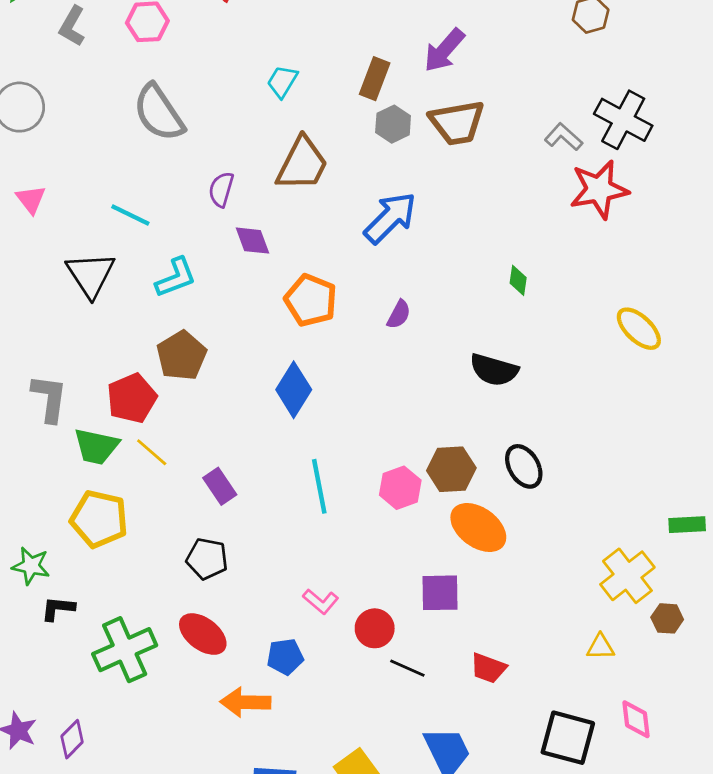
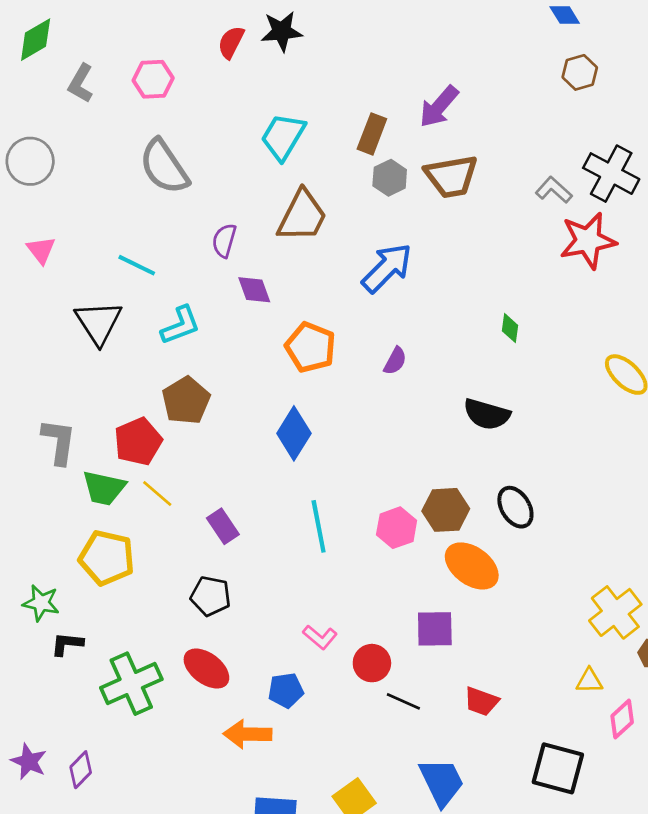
cyan trapezoid: (282, 81) -> (283, 137), size x1.5
pink diamond: (636, 719) -> (622, 719), moved, turned 54

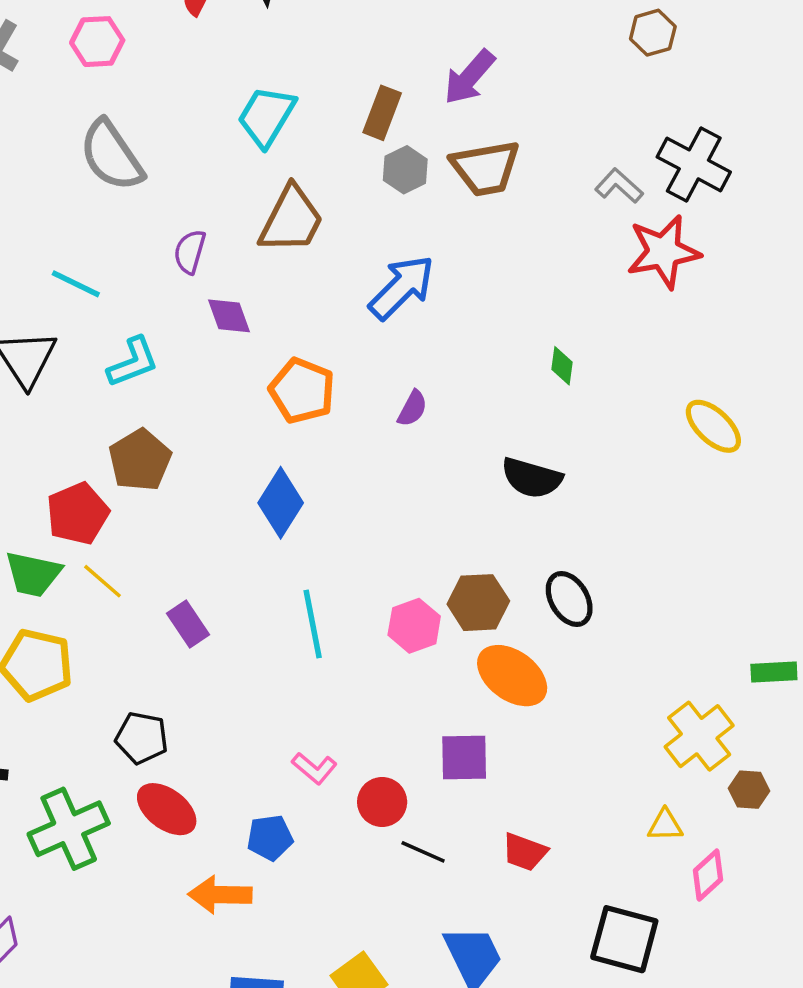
black pentagon: (211, 596) -> (142, 738), moved

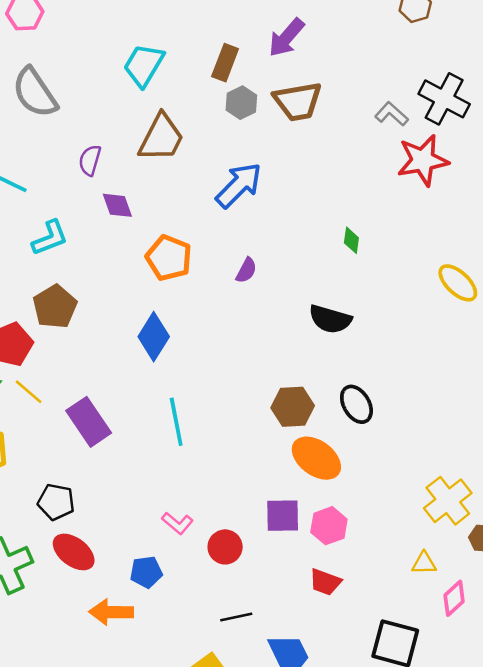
purple rectangle: (188, 624) -> (89, 422), size x1.5
pink hexagon: (414, 626) -> (329, 526), moved
black line: (423, 852) -> (236, 617), moved, turned -36

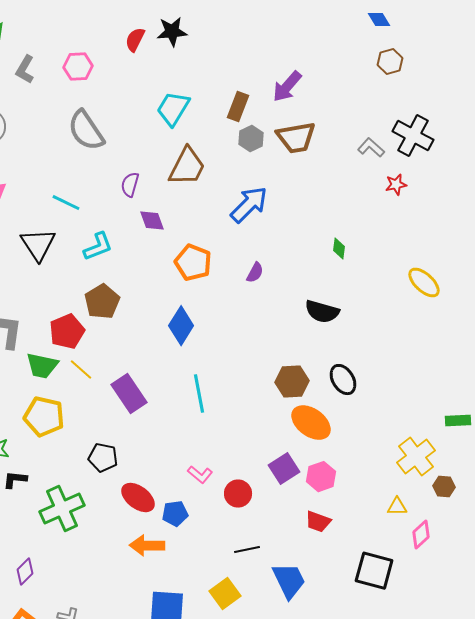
red star: (423, 160) -> (396, 185), size x0.5
purple square: (283, 516) -> (284, 469), turned -32
red ellipse: (74, 552) -> (138, 498), moved

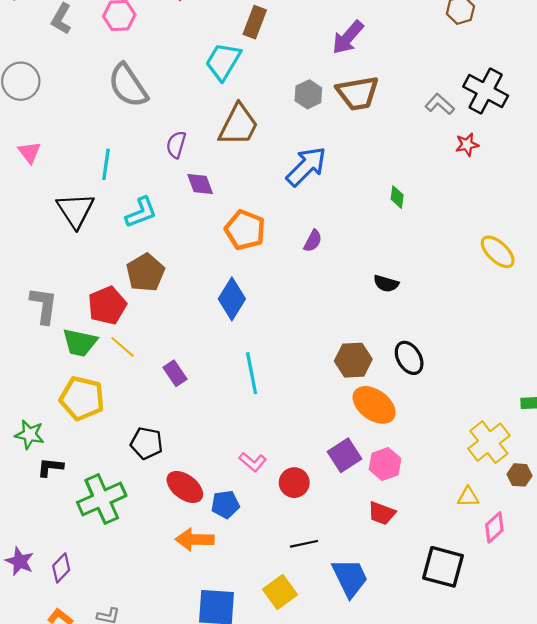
brown rectangle: (238, 107) -> (255, 22), moved
cyan line: (66, 203) -> (106, 164), turned 72
green diamond: (339, 249) -> (397, 197), moved
black semicircle: (322, 312) -> (386, 284), size x0.7
purple rectangle: (129, 394) -> (175, 373), size x0.6

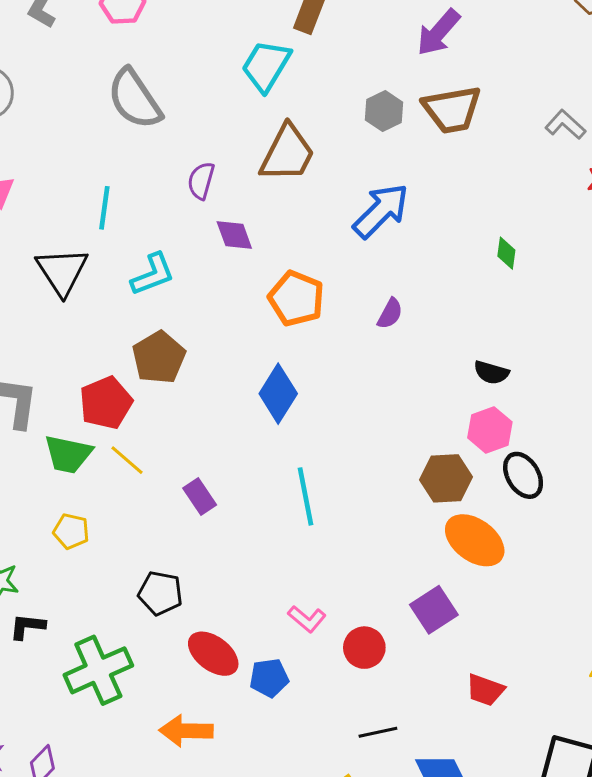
yellow pentagon: (82, 398) -> (71, 531), size x0.6
pink hexagon: (385, 464) -> (490, 430), moved
orange arrow: (195, 539) -> (186, 731), moved

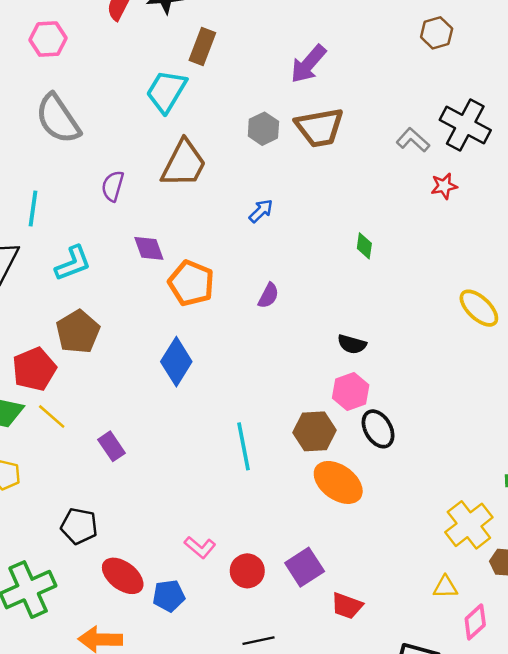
blue arrow: (381, 211) -> (261, 211), size x0.5
purple diamond: (234, 235) -> (149, 248), moved
cyan line: (305, 496) -> (244, 446), moved
purple square: (434, 610) -> (305, 567), moved

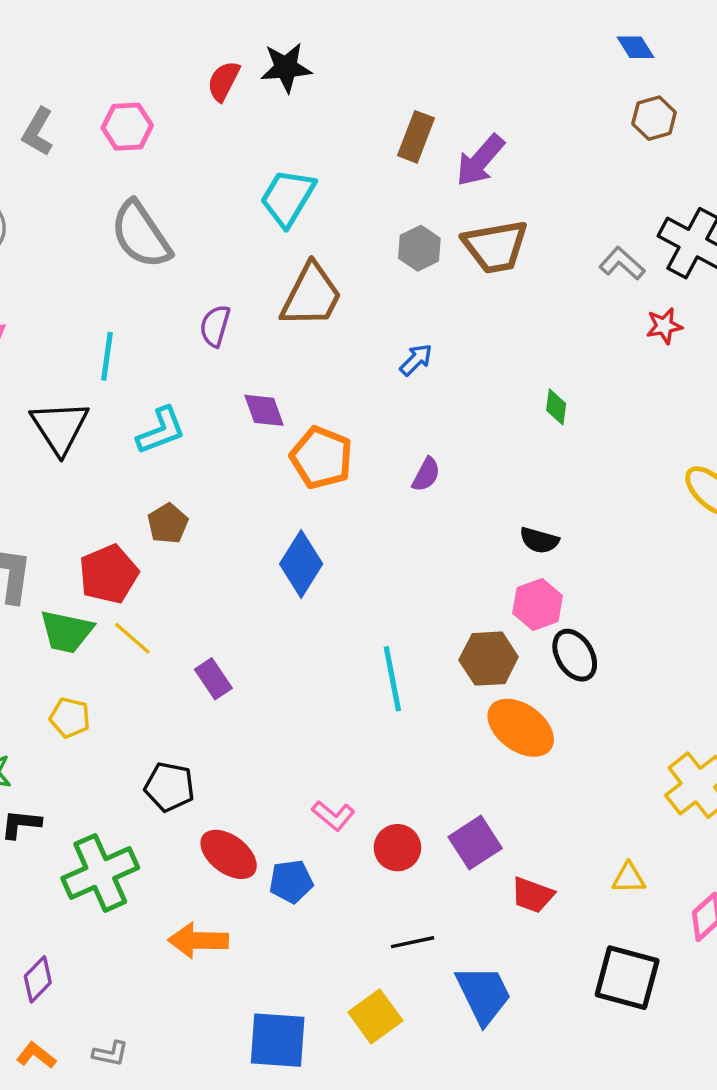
brown rectangle: (202, 47) -> (416, 137), moved
brown pentagon: (78, 332) -> (168, 523), size x0.7
yellow triangle: (445, 587) -> (629, 878), moved

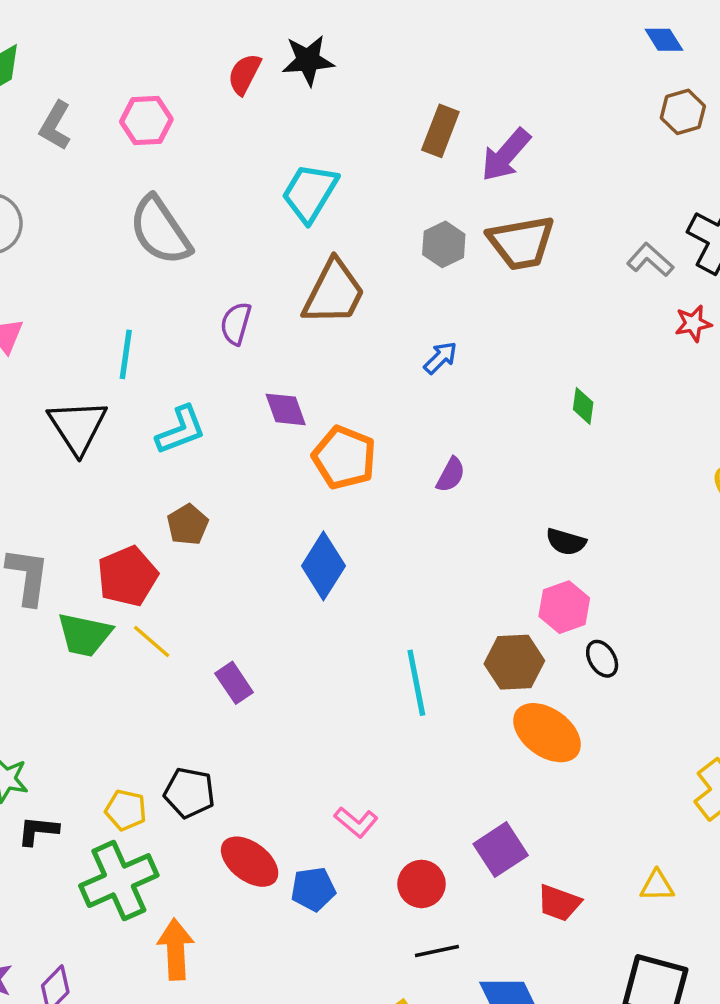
black ellipse: (575, 655) -> (602, 659), size x0.7
yellow pentagon: (70, 718) -> (126, 810), moved
red circle: (397, 848) -> (422, 884), moved
orange arrow: (198, 940) -> (176, 949), moved, turned 86

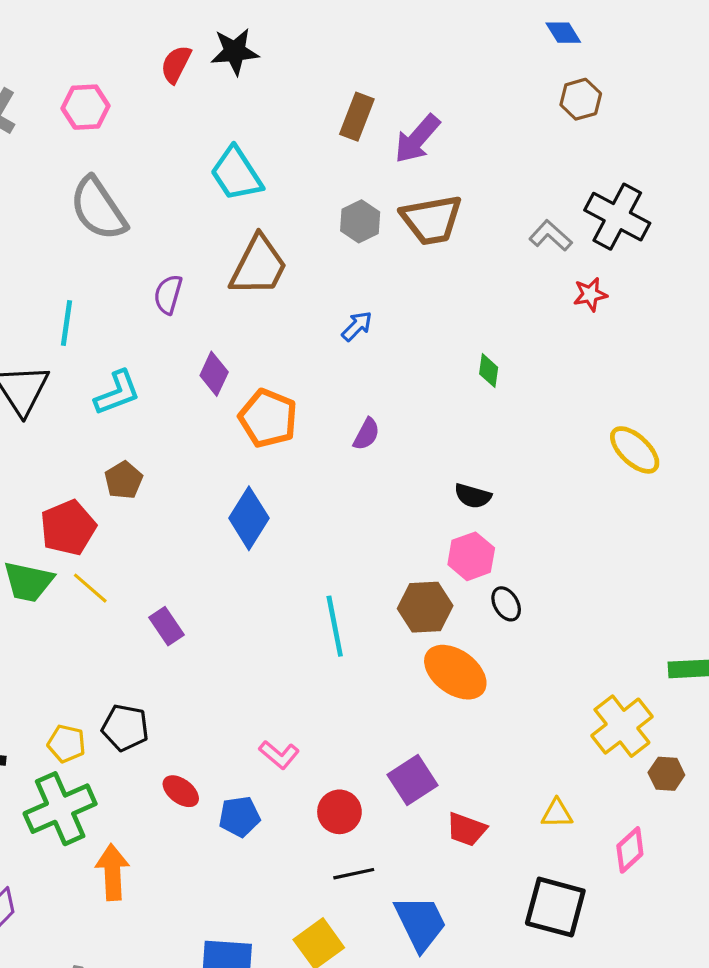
cyan trapezoid: (310, 193) -> (236, 174), turned -64
purple diamond: (286, 409) -> (214, 374), turned 45
red ellipse: (250, 862) -> (181, 791), size x0.7

